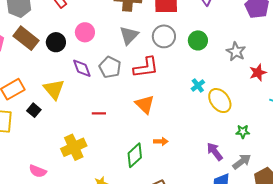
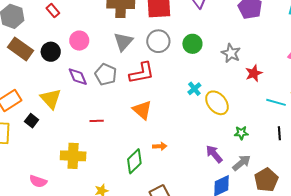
yellow cross: (74, 147) -> (73, 156), turned 30

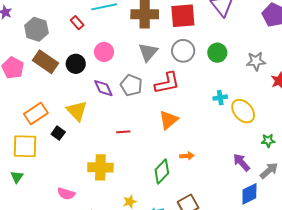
gray star: (231, 53) -> (256, 61), turned -30
cyan cross: (194, 89) -> (220, 98), turned 32
orange triangle: (142, 110) -> (169, 120), turned 40

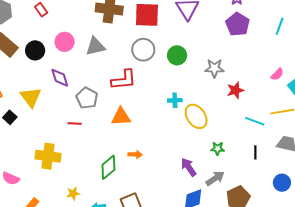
gray triangle: (148, 52) -> (95, 46), moved, turned 30
gray pentagon: (131, 85) -> (87, 98), moved
orange triangle: (169, 120) -> (121, 117), turned 30

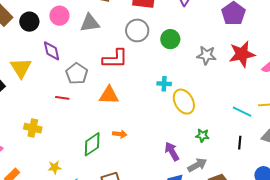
red star: (235, 90) -> (242, 54), moved, size x1.5
yellow cross: (48, 156) -> (33, 128), size x0.7

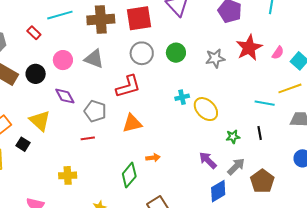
gray triangle: (90, 23) -> (94, 59), turned 45
black line: (240, 143) -> (260, 133), moved

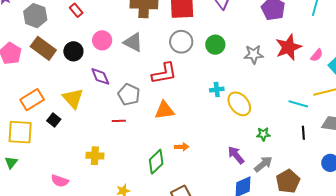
black line: (260, 133) -> (303, 133), moved

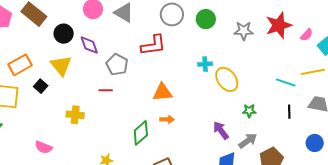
black circle: (73, 51) -> (64, 34), moved
orange triangle: (164, 110) -> (163, 92), moved
yellow cross: (95, 156) -> (75, 115), moved

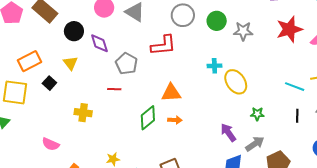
gray star: (244, 31) -> (243, 31), moved
yellow triangle: (61, 66) -> (70, 63), size x0.7
green diamond: (141, 133) -> (148, 118), moved

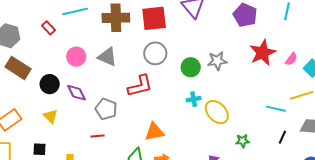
green circle: (217, 21) -> (191, 67), moved
black square: (49, 83) -> (39, 149), moved, turned -32
black line: (297, 116) -> (282, 137), turned 32

